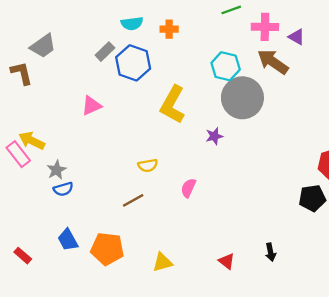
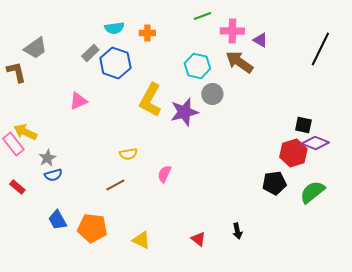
gray circle: (242, 98) -> (212, 94), size x0.6
purple star: (214, 136) -> (184, 112), moved, size x1.8
red rectangle: (23, 256) -> (17, 187), moved
yellow triangle: (162, 262) -> (141, 240), turned 42

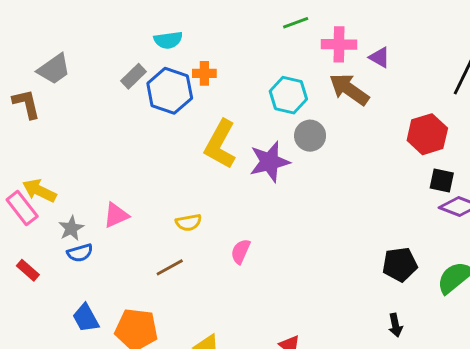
orange cross: (147, 33) -> (204, 73), moved
pink triangle: (78, 101) -> (116, 215), moved
red hexagon: (293, 153) -> (427, 134), moved
black arrow: (237, 231) -> (395, 325), moved

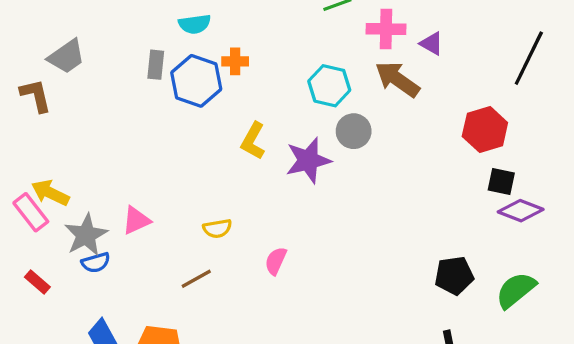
gray rectangle: (133, 76) -> (156, 65), turned -40
yellow L-shape: (220, 144) -> (253, 141), size x0.7
gray star: (71, 228) -> (86, 235), size x1.5

